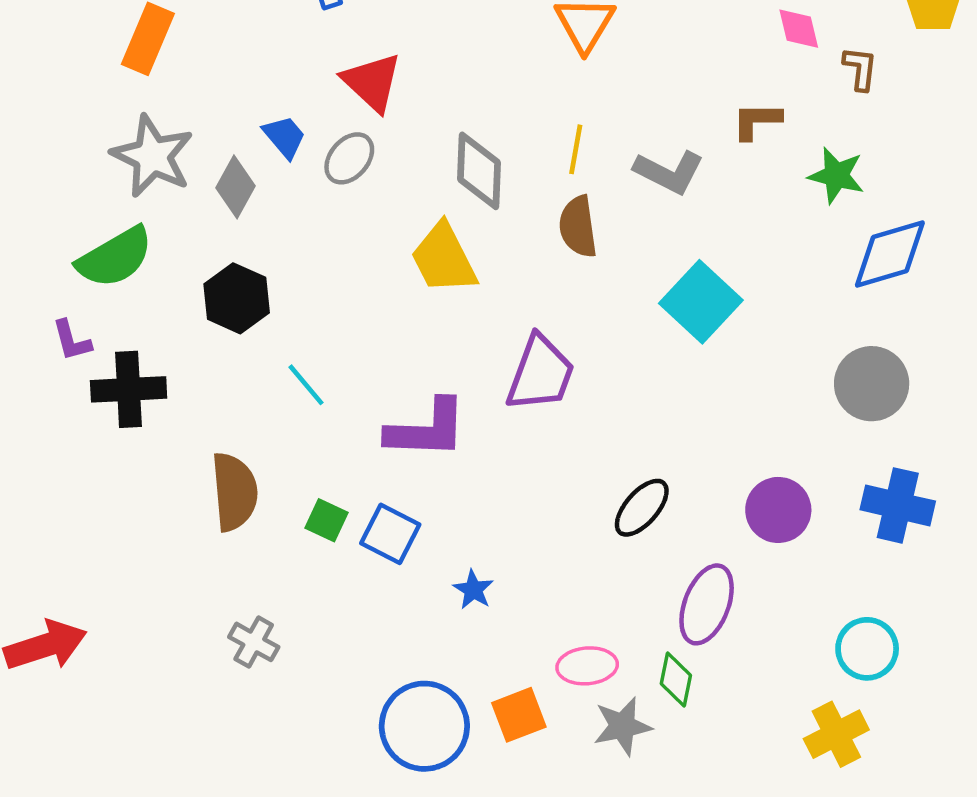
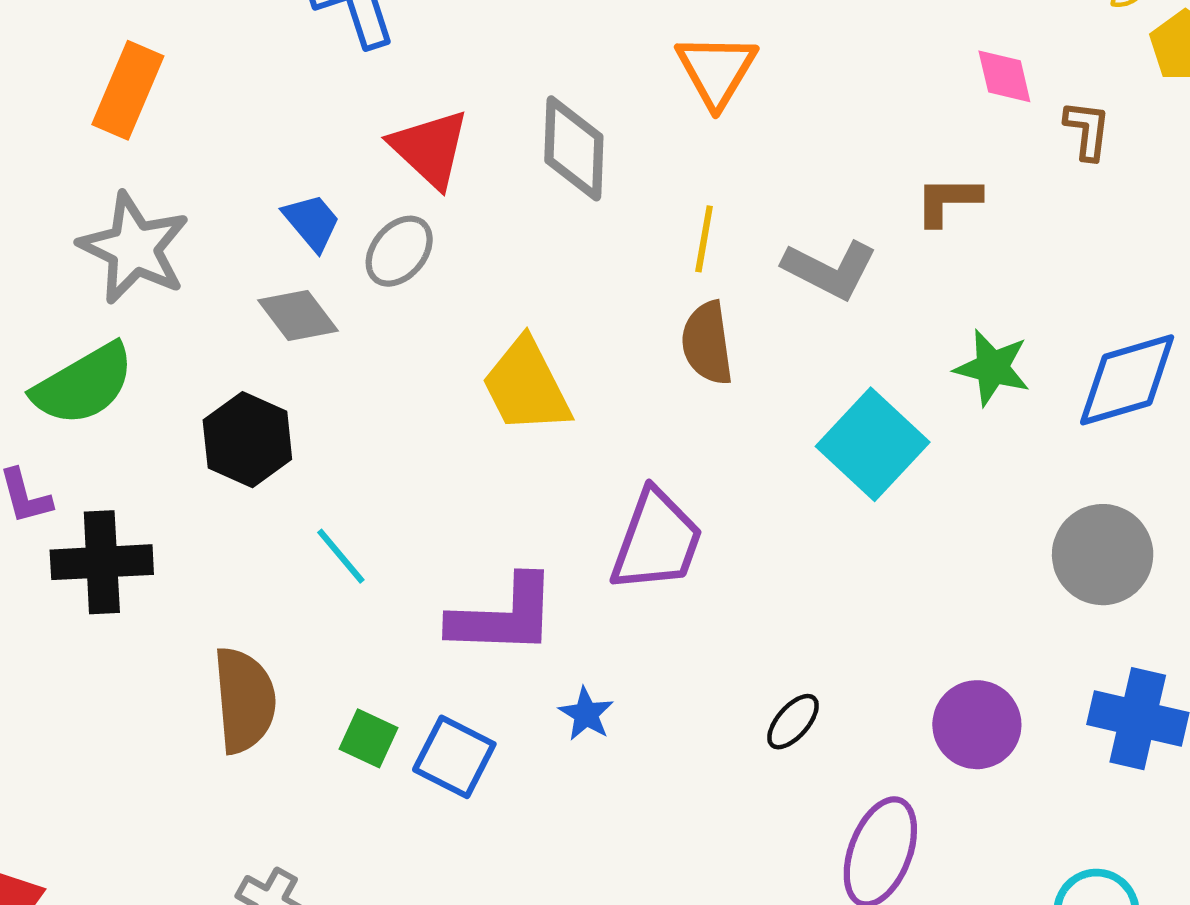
gray diamond: (479, 171) -> (574, 148), moved
green star: (836, 175) -> (992, 368), moved
gray diamond: (235, 187) -> (298, 316), moved, turned -66
black ellipse: (642, 508) -> (793, 722), size x0.7
blue star: (473, 590) -> (586, 714), moved

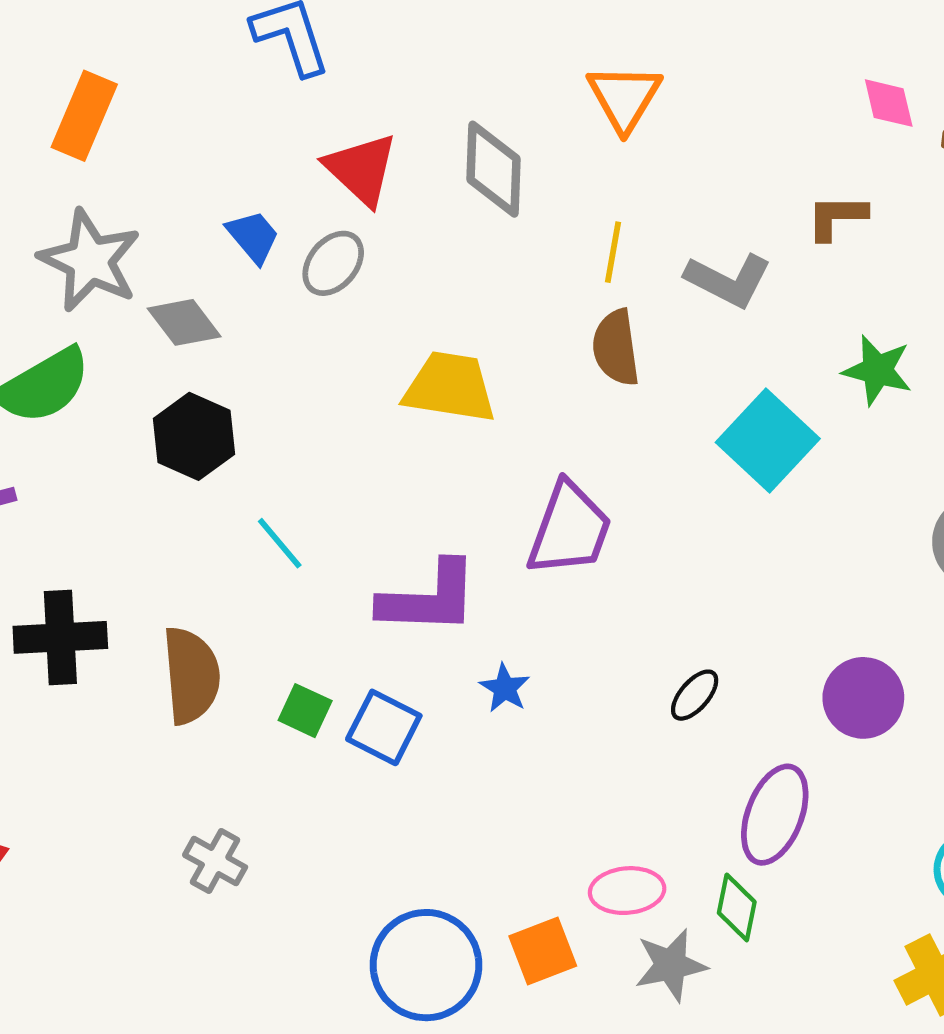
gray diamond: (298, 316) -> (184, 322), moved
yellow trapezoid: (526, 386) -> (450, 387), turned 126
black cross: (102, 562) -> (60, 637), moved

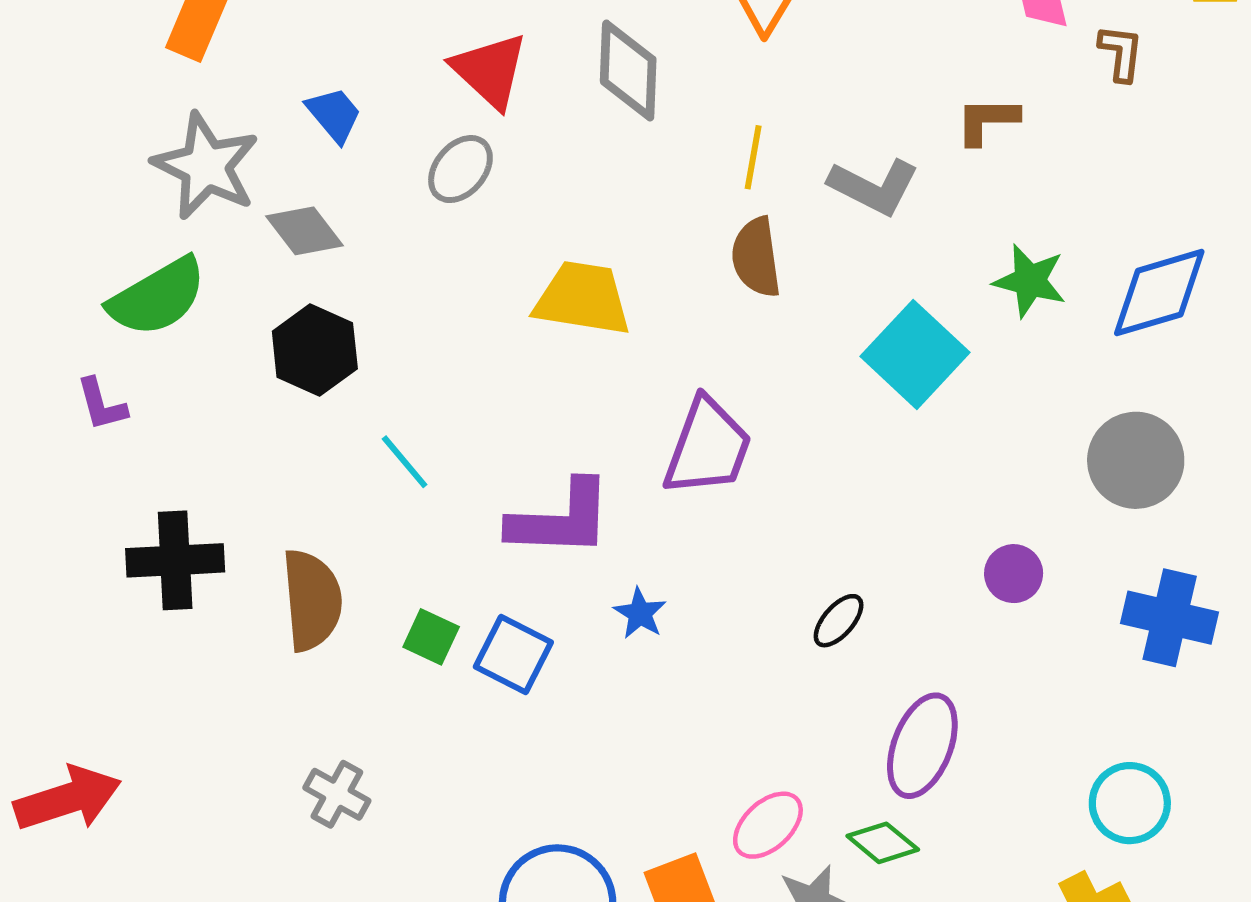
blue trapezoid: (253, 237) -> (334, 115), moved
purple circle: (863, 698) -> (1014, 574), moved, size x0.7
pink ellipse: (627, 891) -> (768, 825), turned -38
green diamond: (737, 907) -> (883, 843), turned -62

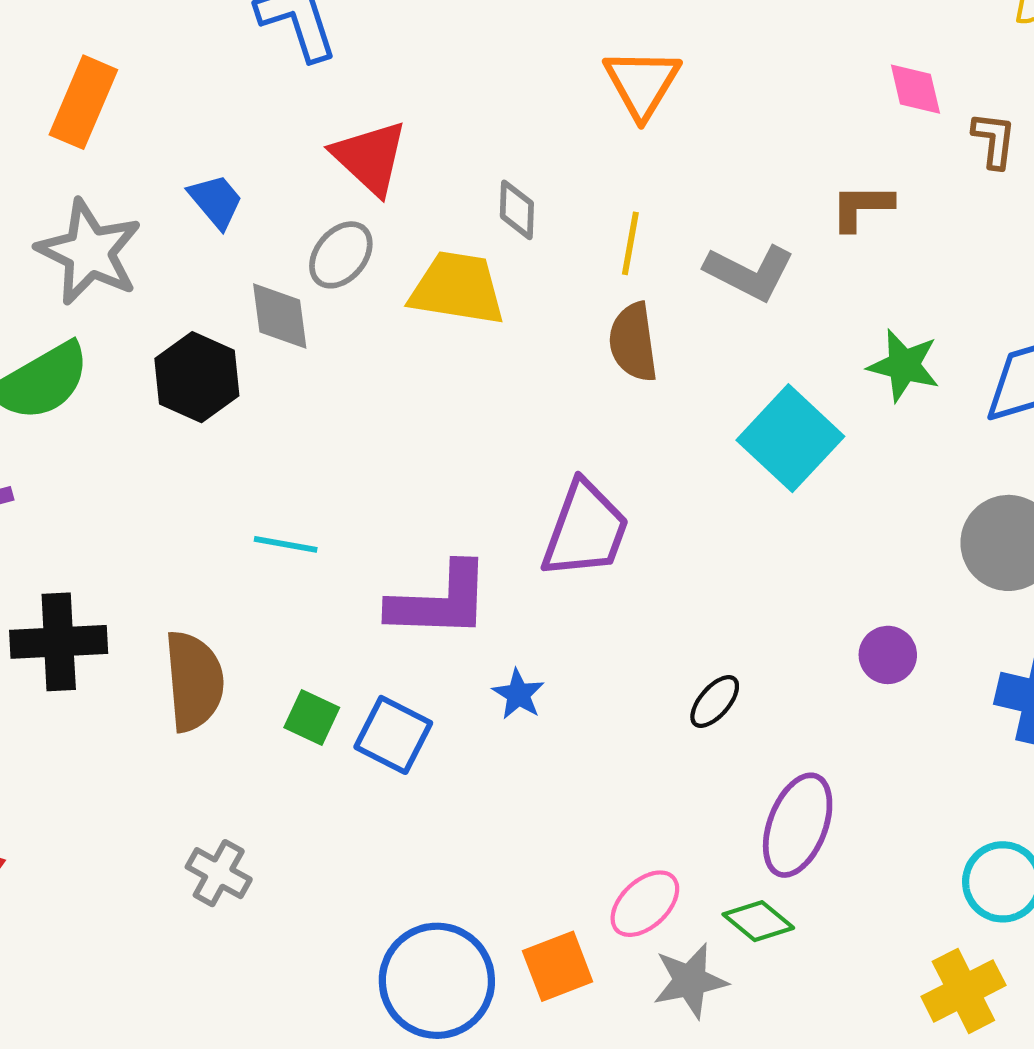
gray diamond: (628, 70) -> (517, 210), moved, size x0.6
gray diamond: (305, 231) -> (280, 316), moved, turned 30
yellow trapezoid: (583, 298) -> (457, 288), moved
black hexagon: (315, 350) -> (197, 377), moved
cyan line: (405, 462) -> (286, 544), turned -40

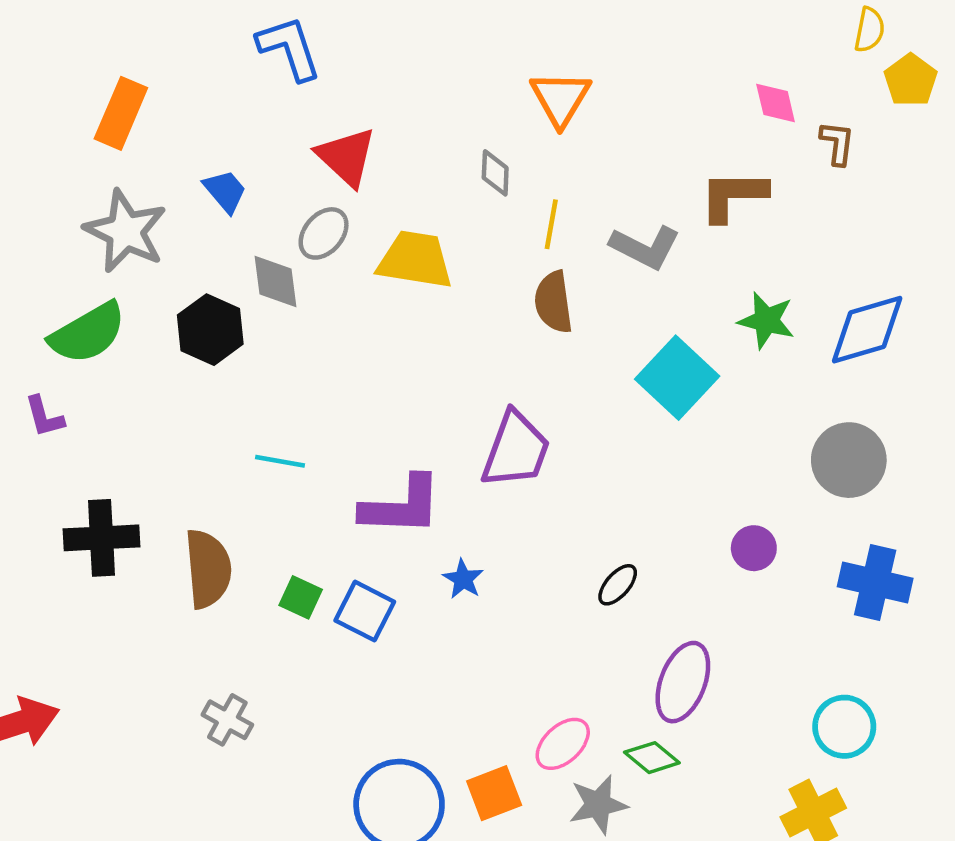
brown L-shape: (862, 207) -> (733, 196), size x1.4
gray diamond: (517, 210) -> (495, 173), moved

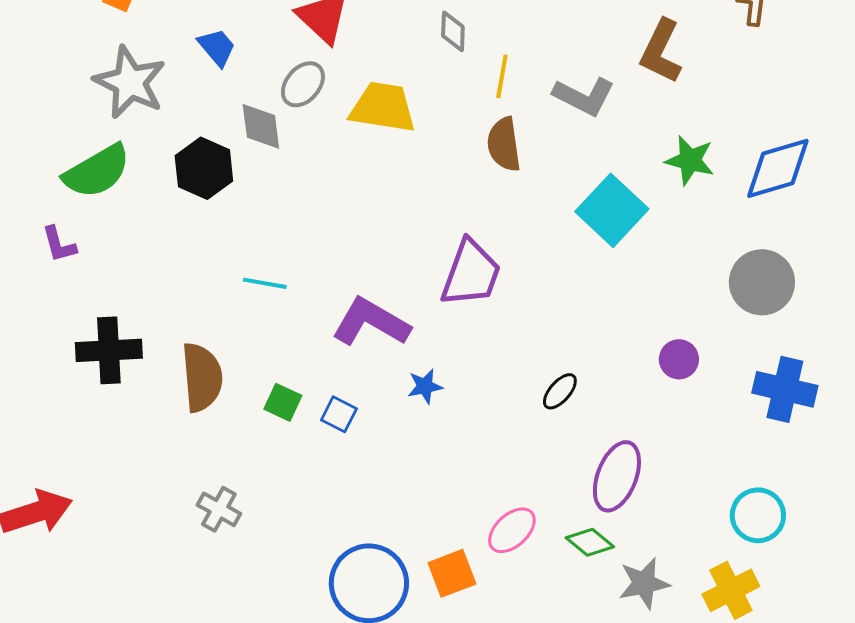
brown L-shape: (733, 196) -> (661, 51), turned -64
purple L-shape: (401, 506) -> (371, 322), turned -152
blue star: (463, 579) -> (425, 386), turned 30
blue square: (365, 611) -> (339, 414), size x0.7
gray star: (598, 805) -> (644, 583), moved

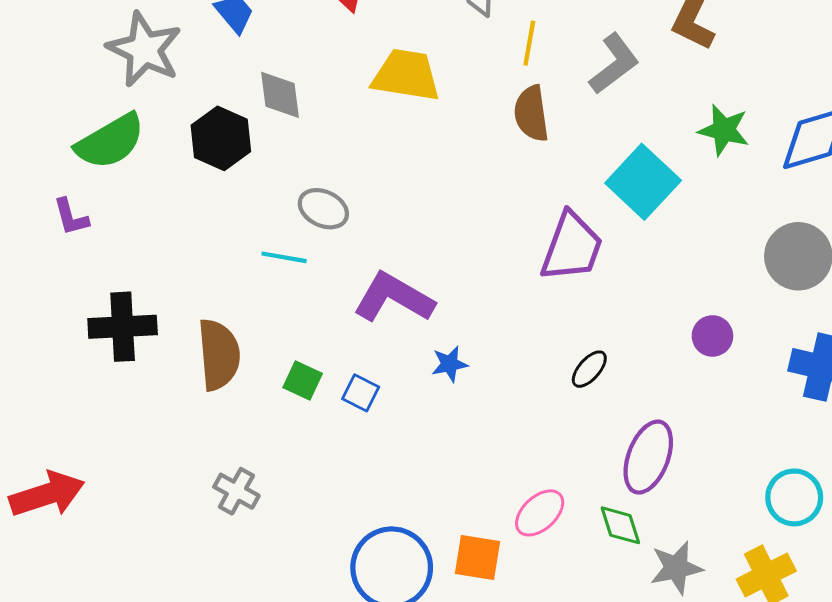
gray ellipse: (303, 84) -> (323, 209), moved, turned 75
gray L-shape: (584, 96) -> (614, 64), turned -64
purple trapezoid: (471, 273) -> (572, 247), moved
green diamond: (590, 542) -> (620, 525), turned 33
orange square: (452, 573) -> (478, 557), turned 30

